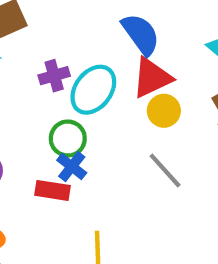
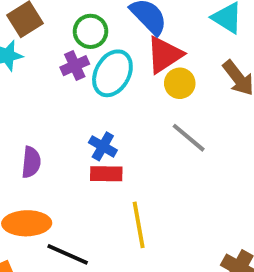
green circle: (68, 139) -> (91, 31), moved
red rectangle: (53, 190) -> (106, 174), moved

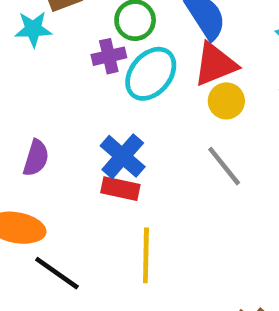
blue cross: (103, 146) -> (123, 156), size x1.4

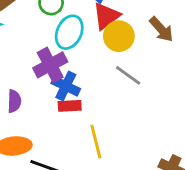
purple cross: (109, 56) -> (50, 65), moved, size x1.6
yellow circle: (226, 101) -> (119, 36), size x1.4

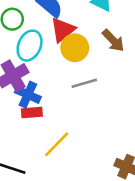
gray line: (128, 75) -> (84, 83), turned -50
yellow line: (96, 142) -> (57, 144), turned 60

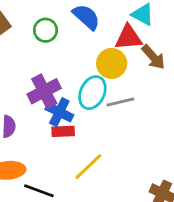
red triangle: (63, 30) -> (128, 37), moved, turned 32
cyan ellipse: (30, 46) -> (92, 93), moved

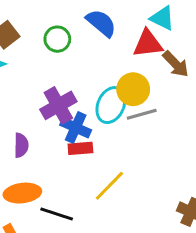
yellow circle: (112, 63) -> (133, 89), moved

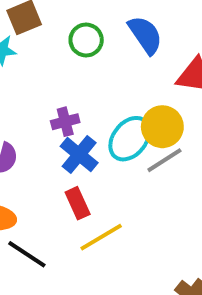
purple cross: (58, 105) -> (65, 122), size x0.6
gray line: (142, 114) -> (164, 160), turned -32
red rectangle: (80, 148) -> (78, 203), moved, turned 55

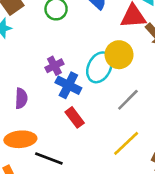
gray line: (164, 160) -> (128, 100), moved
yellow line: (101, 237) -> (126, 143), moved

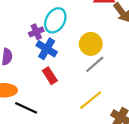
yellow circle: (119, 55) -> (91, 44), moved
cyan ellipse: (99, 67) -> (55, 20), moved

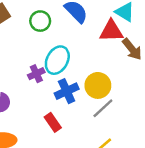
blue cross: (47, 49) -> (67, 91), moved, turned 36

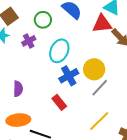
purple cross: (36, 74) -> (29, 41), moved

